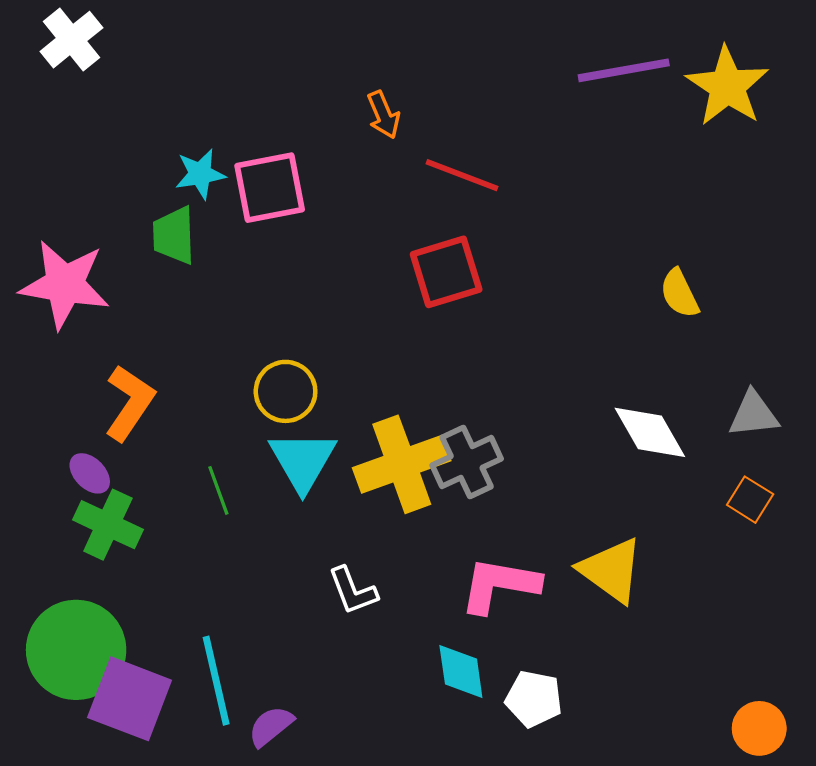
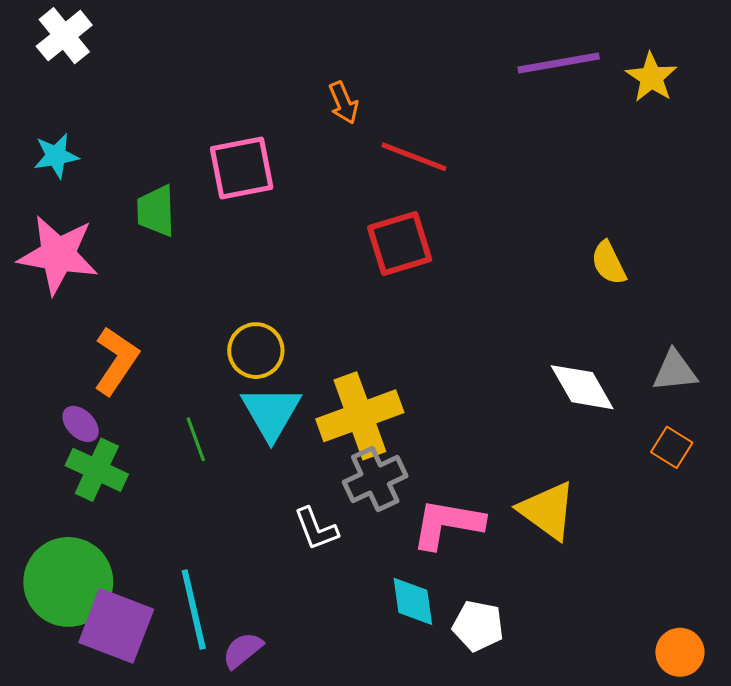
yellow star: (727, 86) -> (651, 77), size x0.7
cyan star: (200, 174) -> (56, 156), moved
gray cross: (467, 462) -> (375, 479), moved

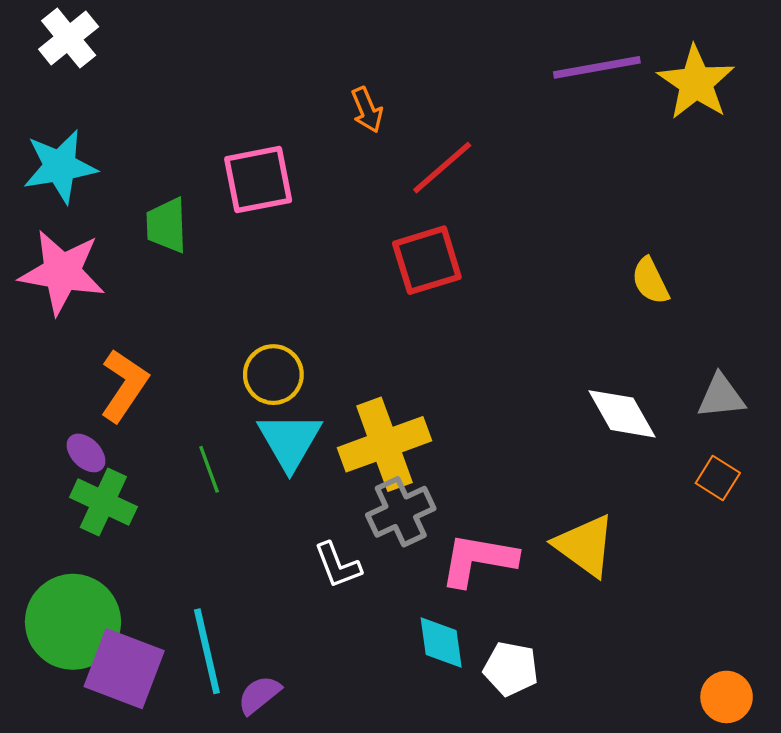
yellow star: (651, 77) -> (696, 83), size x1.4
cyan star: (56, 156) -> (60, 166), size x1.5
red line: (414, 157) -> (442, 168), turned -62

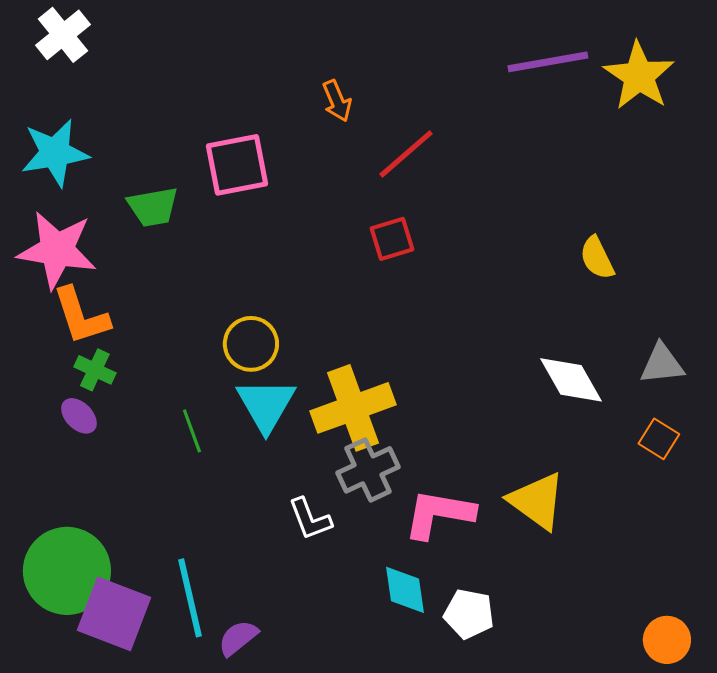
green trapezoid: (167, 225) -> (153, 207), turned -98
red square: (427, 260) -> (392, 239), size x0.7
orange L-shape: (124, 385) -> (81, 316), moved, turned 128
green cross: (103, 502) -> (95, 370), moved, size x0.7

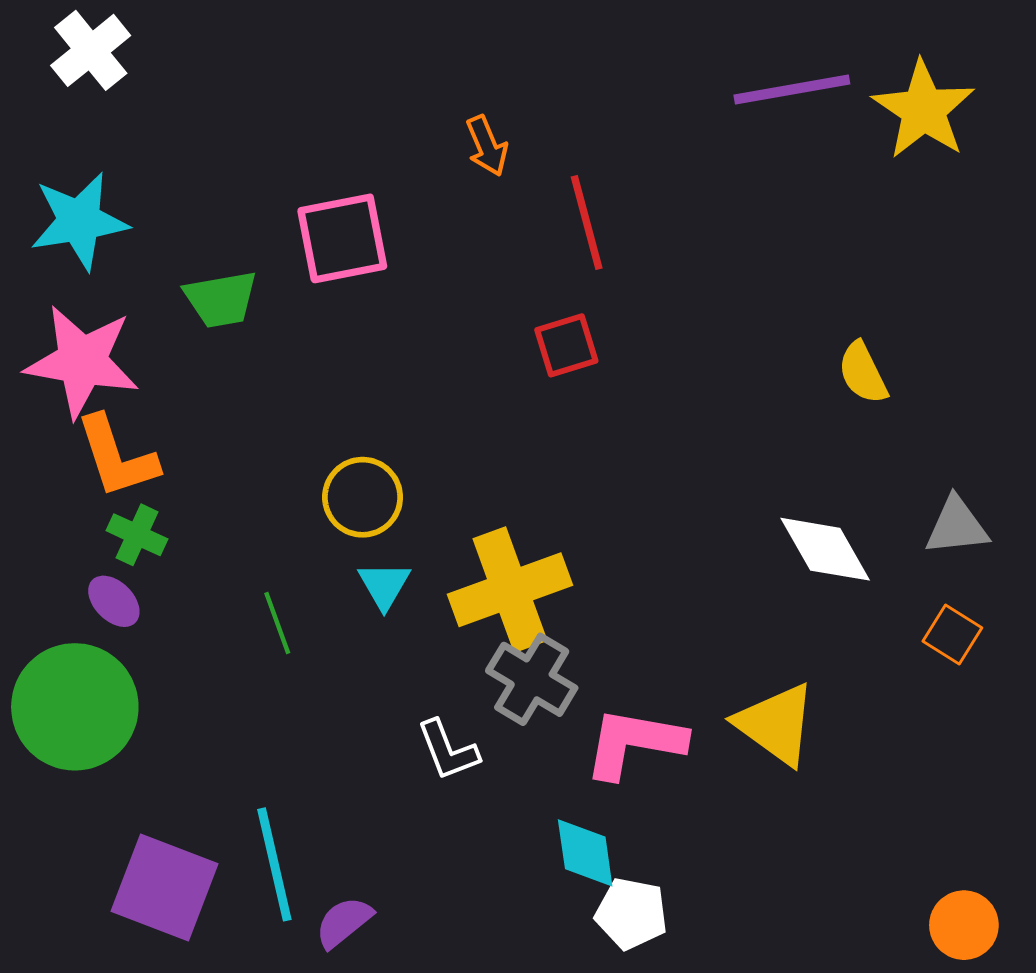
red line: (406, 154) -> (587, 223), turned -64
cyan triangle: (266, 405) -> (384, 585), size x0.6
gray cross: (368, 470) -> (532, 679), turned -34
green circle: (67, 571) -> (75, 707), moved
white pentagon: (469, 614) -> (631, 914), moved

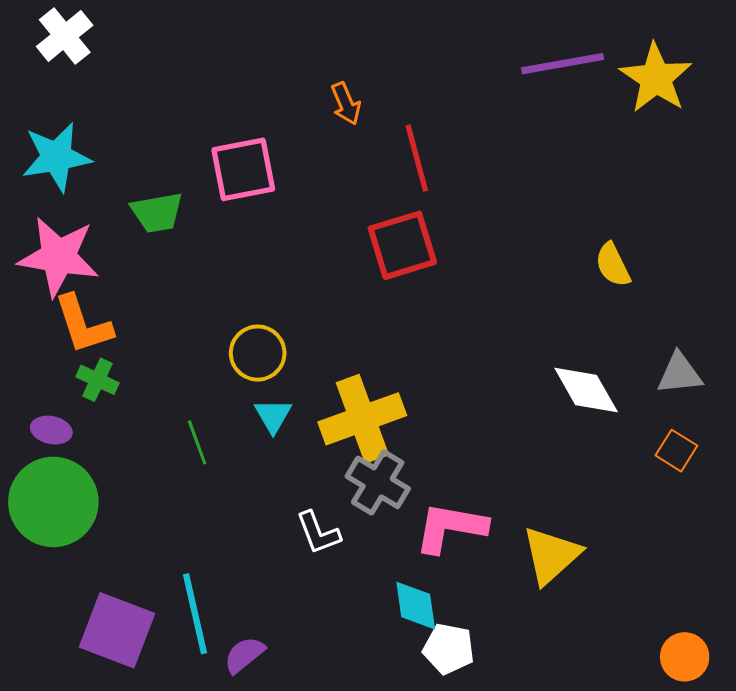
red square: (566, 345) -> (402, 245), size x1.5
purple ellipse: (114, 601) -> (51, 430), moved, turned -33
yellow triangle: (776, 724) -> (551, 555), moved, turned 42

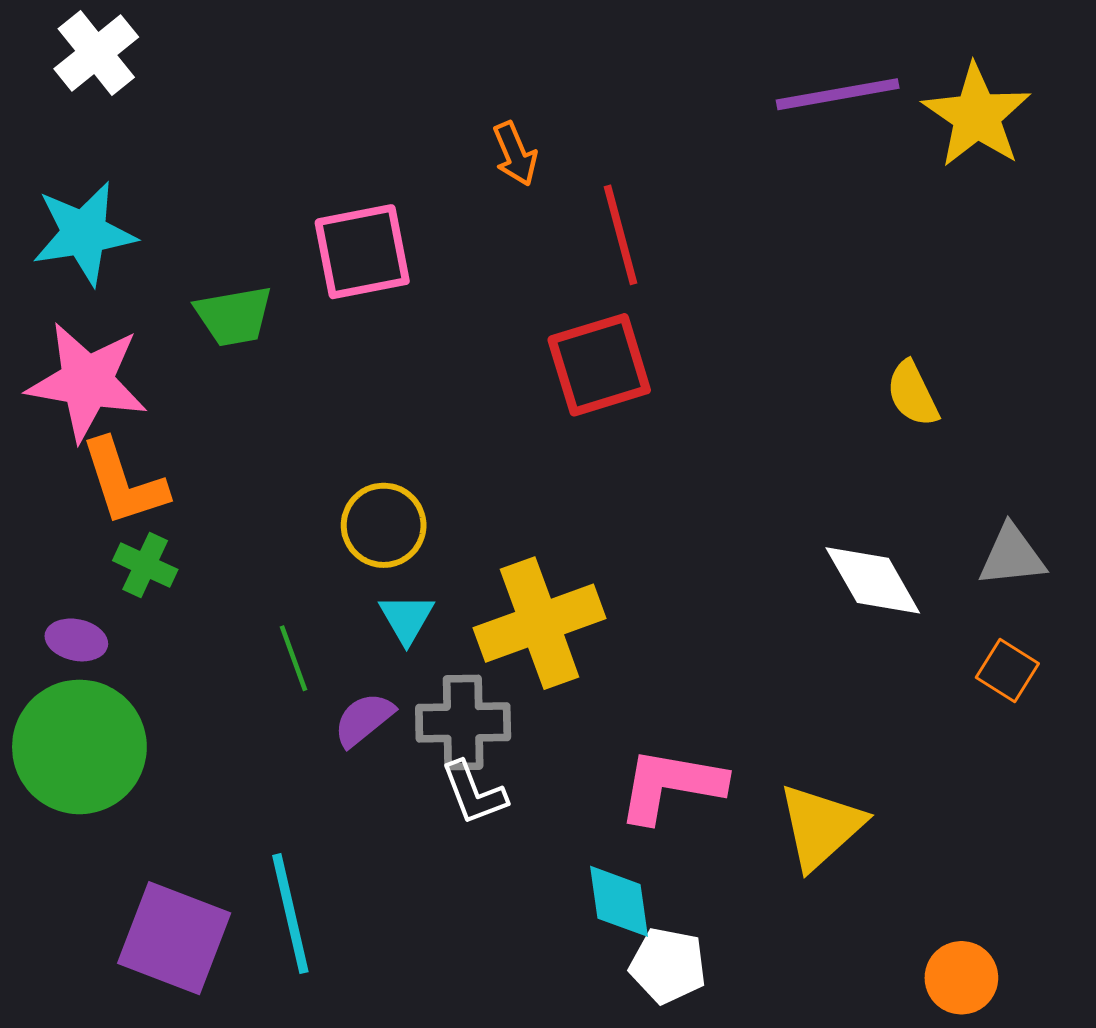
gray cross: (378, 482) -> (463, 722), moved, turned -32
purple semicircle: (244, 655) -> (364, 719), moved
orange circle: (685, 657) -> (961, 978), moved

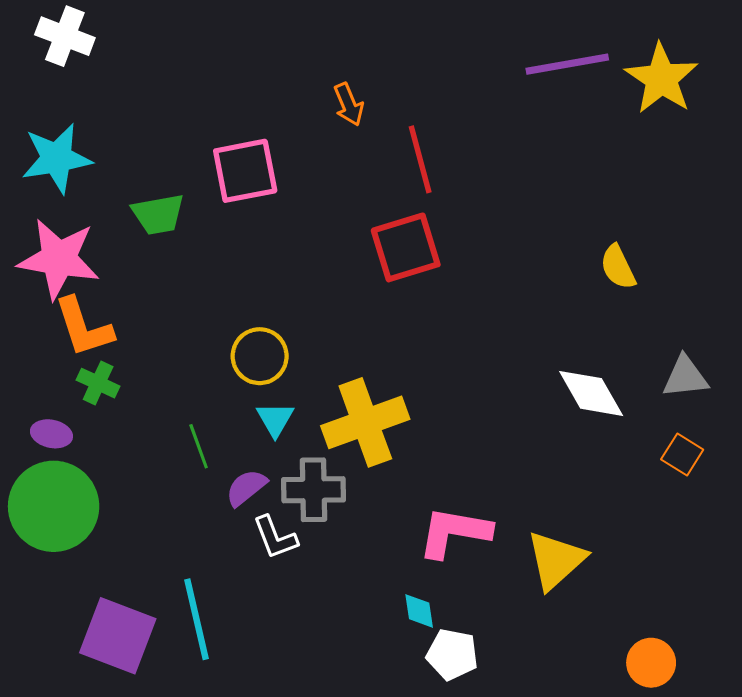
white cross: (96, 53) -> (65, 36), turned -30
white L-shape: (474, 793) -> (275, 537), moved
cyan diamond: (619, 901) -> (419, 611), size x0.7

